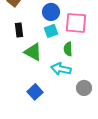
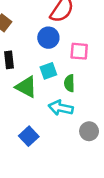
pink square: (76, 23) -> (79, 51), size x0.7
cyan square: (51, 31) -> (48, 71), moved

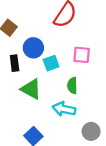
blue circle: (48, 38) -> (33, 48), moved
cyan square: (48, 71) -> (51, 63), moved

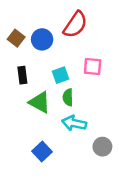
blue circle: (33, 48) -> (42, 39), moved
green semicircle: (72, 85) -> (68, 97), moved

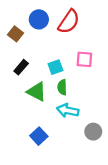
blue circle: (42, 39) -> (39, 19), moved
black rectangle: (22, 75) -> (21, 67), turned 48

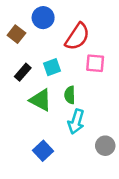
red semicircle: (69, 22) -> (77, 37), moved
cyan square: (55, 67) -> (52, 67), moved
cyan arrow: (68, 111) -> (76, 122), turned -85

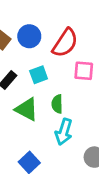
blue circle: (43, 18) -> (29, 36), moved

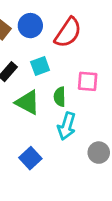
pink square: (84, 71) -> (88, 81), moved

